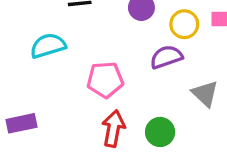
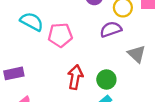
cyan semicircle: (48, 46) -> (32, 22), turned 45
pink pentagon: (105, 80) -> (60, 35), moved

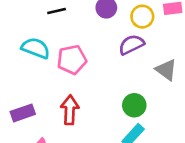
red arrow: (75, 77) -> (70, 110), moved

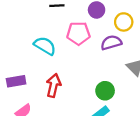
cyan semicircle: (36, 48) -> (45, 46), moved
pink pentagon: (72, 60) -> (78, 33), moved

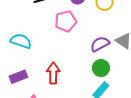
purple semicircle: (111, 43) -> (100, 44), moved
cyan semicircle: (45, 46) -> (21, 41), moved

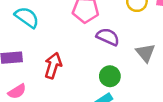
purple semicircle: (100, 44) -> (108, 37), moved, turned 36

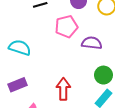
red arrow: (53, 66) -> (63, 89), moved

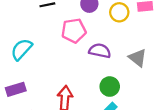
cyan semicircle: (20, 48) -> (21, 49), turned -70

